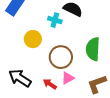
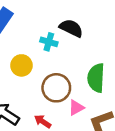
pink triangle: (68, 78) -> (76, 108), moved

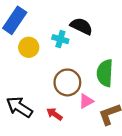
yellow circle: (21, 65) -> (29, 47), moved

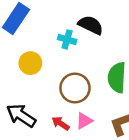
yellow circle: (29, 47) -> (30, 63), moved
pink triangle: (86, 101) -> (84, 121), moved

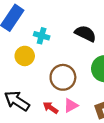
black semicircle: (91, 25) -> (85, 34), moved
cyan cross: (67, 39) -> (42, 36), moved

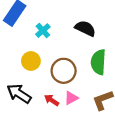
cyan cross: (42, 36) -> (43, 31), turned 32
yellow circle: (25, 56) -> (31, 61), moved

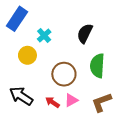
black semicircle: (85, 28) -> (85, 33), turned -90
yellow circle: (31, 61) -> (27, 55), moved

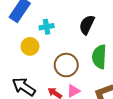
cyan cross: (44, 35) -> (47, 27), turned 32

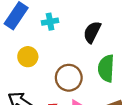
cyan cross: (47, 27) -> (50, 22), moved

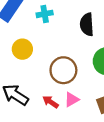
black semicircle: (92, 32) -> (87, 25), turned -30

